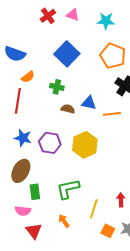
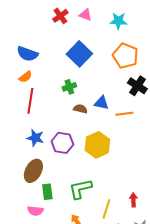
orange semicircle: (28, 77) -> (25, 77), moved
green cross: (57, 87) -> (69, 87), turned -32

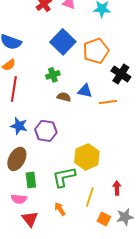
orange pentagon: (125, 56) -> (96, 51), moved, turned 30
yellow hexagon: (97, 145) -> (87, 157), moved

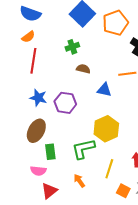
blue triangle: (85, 91) -> (104, 90), moved
red triangle: (30, 219) -> (49, 191), turned 30

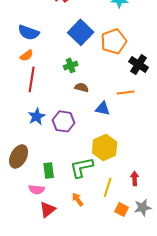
blue star: (38, 98) -> (37, 116), turned 30
brown ellipse: (36, 131) -> (19, 156), moved

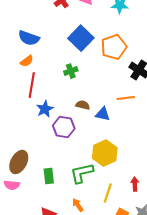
brown semicircle: (82, 87) -> (83, 105), moved
blue star: (37, 116) -> (45, 109), moved
pink semicircle: (37, 189) -> (12, 185), moved

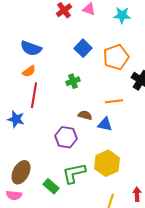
blue square: (81, 38) -> (83, 48), size x0.7
orange line: (126, 98) -> (114, 101), moved
blue star: (45, 109) -> (16, 119), moved, turned -30
green L-shape: (82, 173) -> (74, 173), moved
green rectangle: (49, 176) -> (51, 186), turned -42

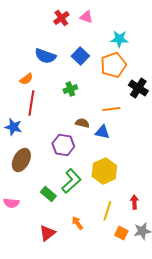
cyan star: (122, 15) -> (119, 39), moved
blue semicircle: (31, 48) -> (45, 56), moved
brown ellipse: (21, 172) -> (21, 160), moved
green L-shape: (74, 173) -> (71, 181), turned 150

